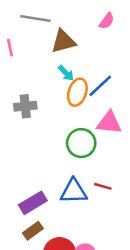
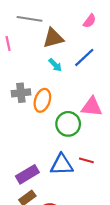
blue line: (100, 86) -> (84, 57), moved
orange ellipse: (77, 92) -> (42, 100), moved

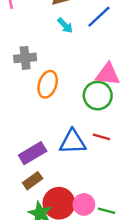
orange ellipse: (42, 100) -> (48, 84), moved
green circle: (68, 124) -> (98, 96), moved

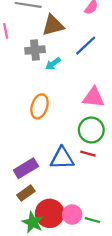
cyan arrow: (65, 25) -> (53, 64), moved, turned 98
gray cross: (25, 58) -> (35, 50), moved
green circle: (98, 96) -> (91, 130), moved

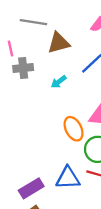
gray cross: (35, 50) -> (23, 68), moved
orange ellipse: (39, 106) -> (74, 129), moved, turned -45

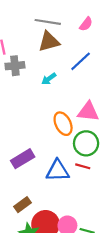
gray line: (33, 22) -> (48, 22), moved
purple rectangle: (31, 188) -> (23, 159), moved

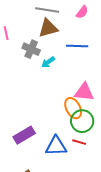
blue line: (81, 61) -> (77, 46), turned 45
gray cross: (15, 66) -> (31, 49), moved, turned 30
orange ellipse: (63, 124) -> (73, 108), moved

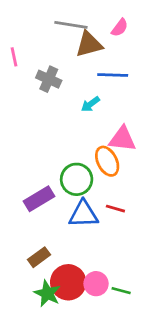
brown triangle: (48, 28) -> (89, 44), moved
cyan arrow: (48, 62) -> (90, 104), moved
green circle: (82, 121) -> (77, 179), moved

